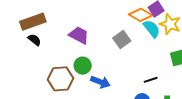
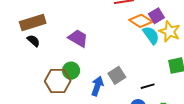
gray square: (122, 39) -> (117, 75), moved
green circle: (83, 66) -> (71, 71), moved
blue arrow: (100, 82) -> (97, 86), turned -96

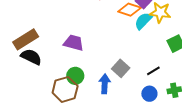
cyan semicircle: (151, 35) -> (143, 21), turned -84
black semicircle: (33, 41) -> (31, 57), size x1.5

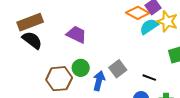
black line: (153, 71) -> (149, 78), turned 40
green circle: (75, 76) -> (81, 68), moved

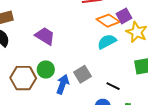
cyan semicircle: (149, 26) -> (107, 42), moved

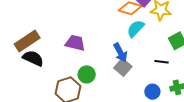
blue arrow: (63, 84) -> (120, 52), moved, turned 150
black line: (113, 86) -> (162, 62), moved

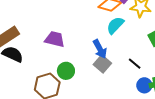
black line: (162, 62) -> (135, 64), moved, turned 32
blue circle: (152, 92) -> (144, 85), moved

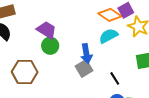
green circle: (66, 71) -> (50, 46), moved

